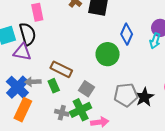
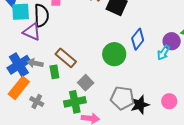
gray cross: (62, 113) -> (37, 101), moved

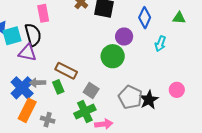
blue diamond: (138, 39) -> (145, 18), moved
purple circle: (172, 41) -> (124, 37), moved
gray pentagon: (122, 98) -> (130, 97), turned 30

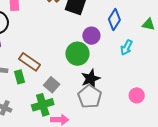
black star: (149, 100) -> (91, 79), moved

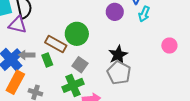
cyan arrow: (126, 47) -> (144, 14), moved
green circle: (77, 54) -> (77, 34), moved
pink circle: (137, 95) -> (169, 46), moved

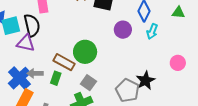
black star: (118, 55) -> (145, 80), moved
green rectangle: (47, 60) -> (56, 78), turned 40

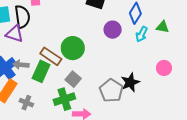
green triangle: (178, 13) -> (163, 27), moved
green rectangle: (56, 78) -> (41, 71), size x1.5

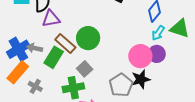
green triangle: (163, 27) -> (180, 28), size x1.5
purple circle: (113, 30) -> (157, 54), moved
purple triangle: (15, 34) -> (51, 19), moved, turned -36
pink circle: (164, 68) -> (140, 56), moved, size x1.5

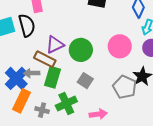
purple triangle: (51, 19) -> (55, 45), moved
brown rectangle: (65, 44) -> (45, 59), moved
pink circle: (140, 56) -> (120, 46), moved
green cross: (73, 88) -> (66, 104), moved

